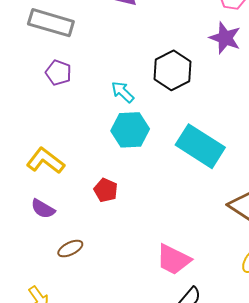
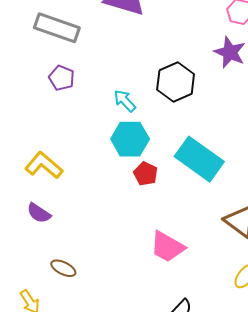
red pentagon: (106, 190) -> (146, 174), moved
brown ellipse: (70, 249) -> (63, 268), moved, turned 50
pink trapezoid: (173, 259) -> (167, 247), moved

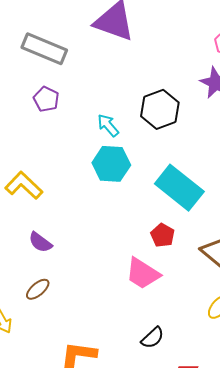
red pentagon: (146, 174) -> (163, 235), moved
purple semicircle: (39, 213) -> (40, 242), moved
brown ellipse: (63, 268) -> (38, 289), turned -70

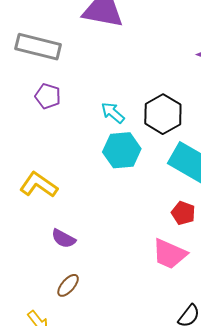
black hexagon: (160, 109) -> (163, 114), moved

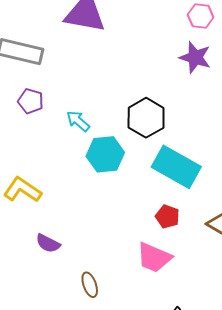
cyan arrow: (113, 113) -> (78, 121), moved
brown ellipse: (68, 285) -> (90, 285), moved, turned -60

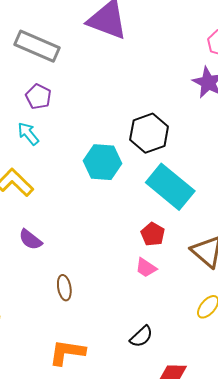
cyan arrow: (78, 121) -> (28, 134), moved
pink trapezoid: (154, 258) -> (146, 268), moved, size x0.6

